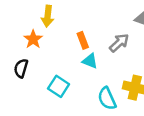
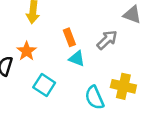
orange star: (33, 39) -> (27, 51), moved

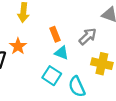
cyan square: (44, 85) -> (52, 76), moved
yellow cross: (123, 86) -> (102, 64), moved

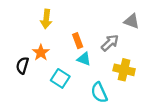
cyan square: (52, 76) -> (60, 78), moved

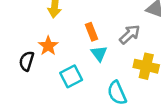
cyan triangle: (84, 59) -> (99, 53), turned 32
cyan square: (60, 78) -> (71, 76), turned 30

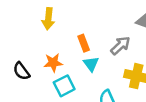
orange star: (48, 46) -> (53, 63), moved, turned 30
black semicircle: (27, 61) -> (21, 71), turned -54

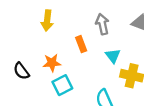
gray arrow: (120, 46) -> (102, 24), moved, turned -60
cyan triangle: (91, 64) -> (113, 56), moved

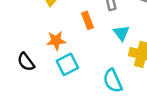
black semicircle: (21, 71) -> (26, 62), moved

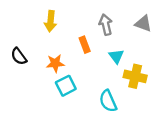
black semicircle: (26, 62) -> (19, 56), moved

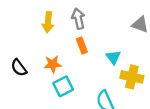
gray arrow: (106, 25) -> (78, 19), moved
black semicircle: (19, 56) -> (19, 68), moved

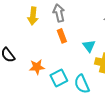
orange star: (53, 64) -> (37, 67), moved
cyan square: (63, 86) -> (59, 78), moved

